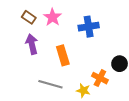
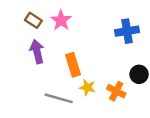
blue cross: (89, 27) -> (127, 31), moved
yellow star: (83, 90) -> (87, 88), moved

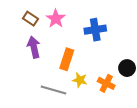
blue cross: (127, 31) -> (95, 30), moved
orange rectangle: (73, 65) -> (67, 59), turned 35

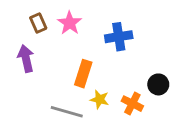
brown rectangle: (30, 19) -> (38, 23), turned 32
purple arrow: (34, 47) -> (26, 58), moved

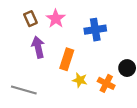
purple arrow: (26, 58) -> (38, 47), moved
gray line: (67, 112) -> (24, 90), moved

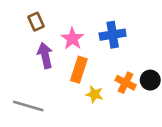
pink star: (56, 19) -> (72, 39), moved
orange cross: (106, 83) -> (126, 83), moved

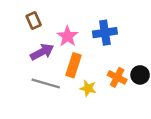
purple arrow: (45, 55) -> (42, 52), turned 75
gray line: (28, 106) -> (46, 83), moved

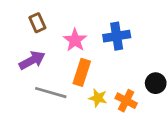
purple arrow: (42, 52) -> (32, 60), moved
orange cross: (117, 77) -> (126, 101), moved

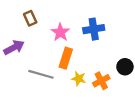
purple arrow: (32, 60) -> (14, 47), moved
orange cross: (126, 101) -> (101, 81), turned 35

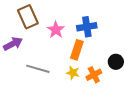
brown rectangle: (30, 18) -> (28, 17), size x1.6
orange rectangle: (66, 58) -> (77, 50), moved

